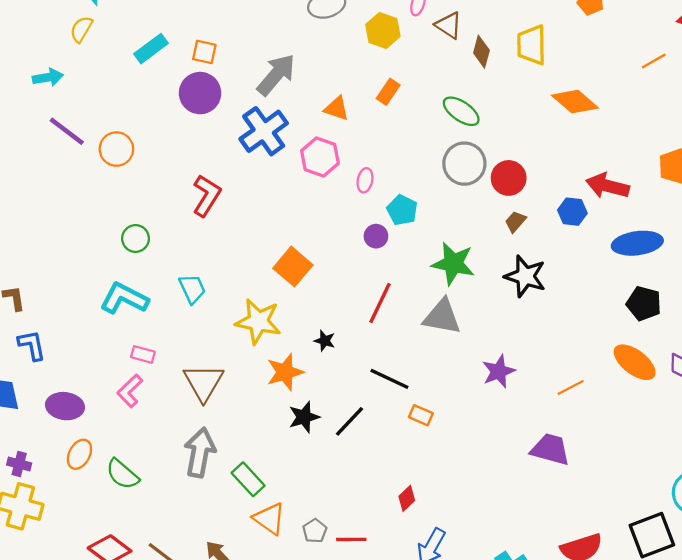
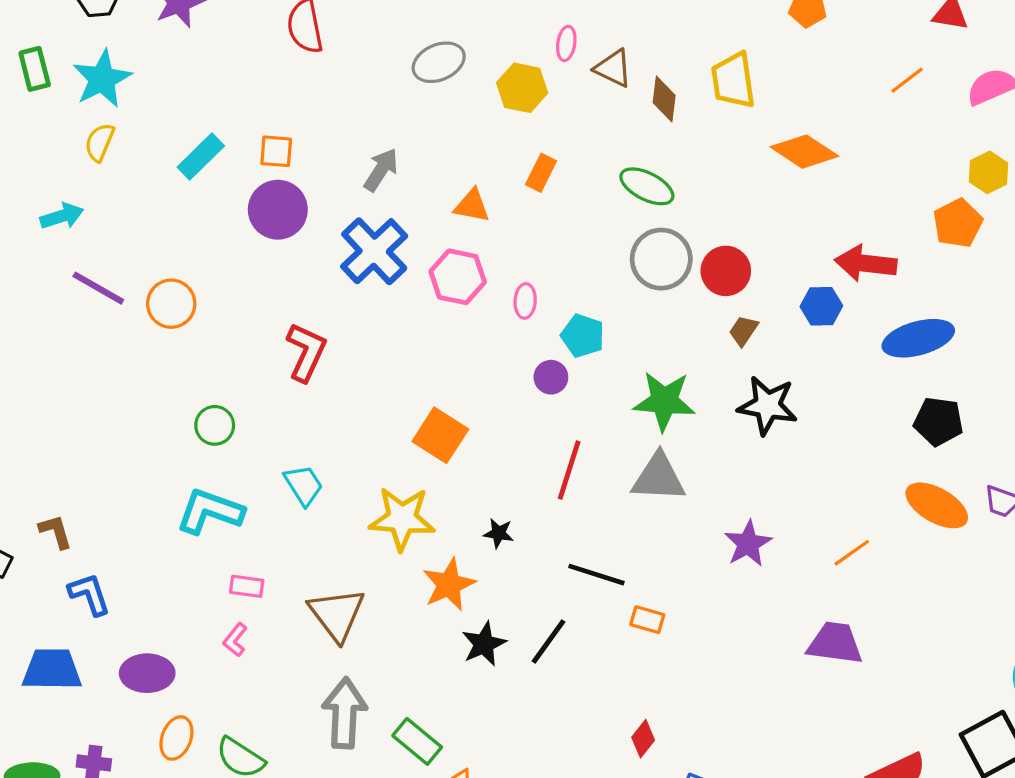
gray arrow: (276, 75) -> (381, 170), size x0.7
pink L-shape: (130, 391) -> (235, 640), size x0.7

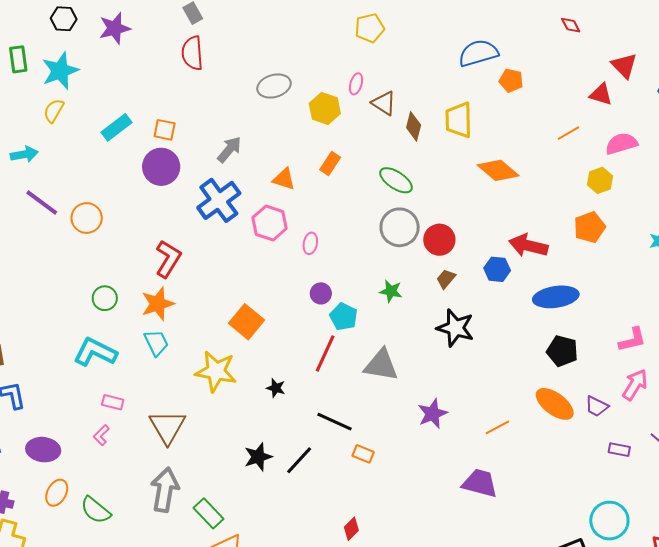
yellow hexagon: (988, 172) -> (600, 180), moved
cyan pentagon: (583, 336) -> (344, 317), moved
green star: (664, 401) -> (391, 291), moved, size x0.6
orange star: (449, 585) -> (158, 304), moved

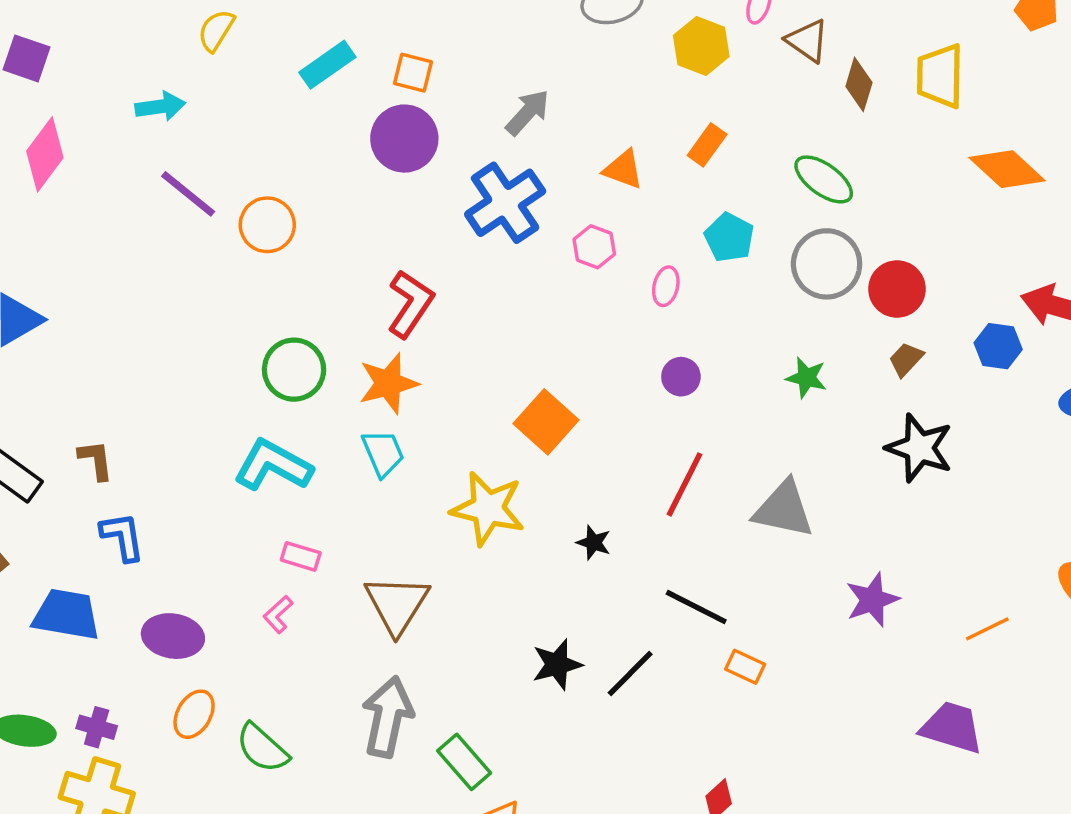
pink hexagon: (270, 223) -> (594, 247), size x0.7
green circle: (105, 298) -> (294, 370), size x1.4
cyan pentagon: (344, 317) -> (729, 237), moved

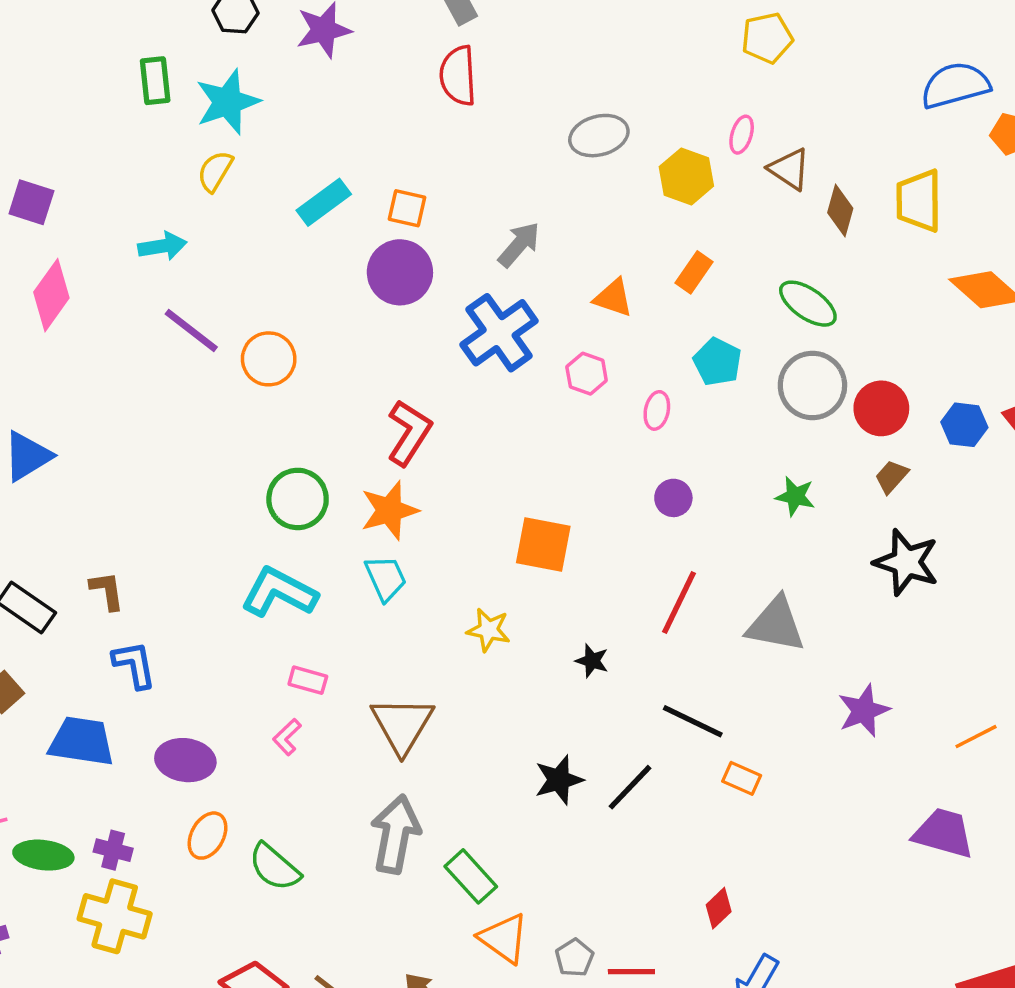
blue hexagon: (998, 346) -> (964, 425), moved
orange square: (546, 422) -> (543, 545), turned -30
yellow star: (488, 509) -> (489, 630), size x0.6

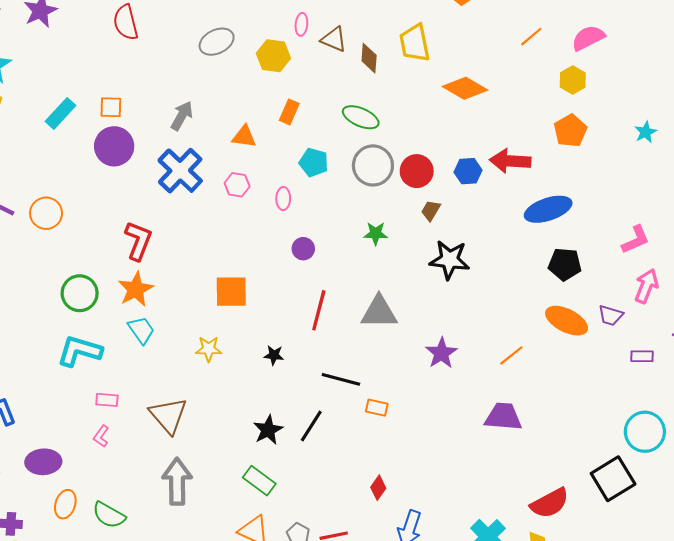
green rectangle: (471, 876) -> (259, 481), moved

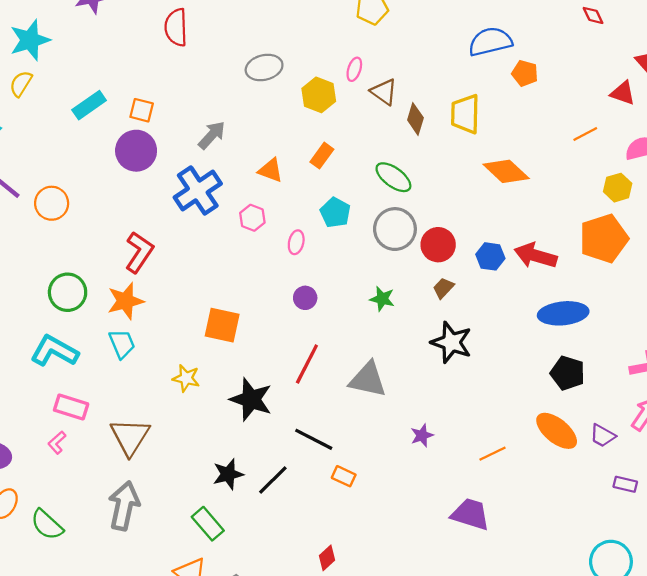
orange pentagon: (570, 131) -> (604, 239), size x1.4
purple star: (441, 353) -> (422, 435), size x0.7
black star: (274, 355) -> (251, 399), size x2.0
pink rectangle: (107, 400) -> (71, 407), size x1.4

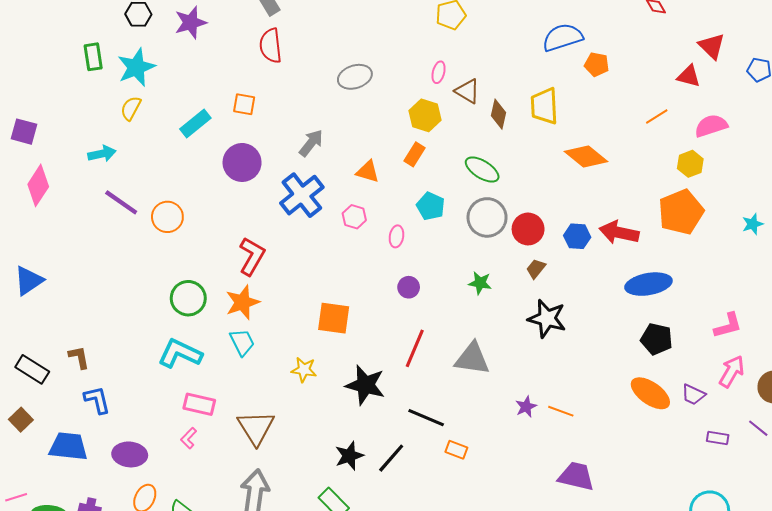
yellow hexagon: (319, 95) -> (425, 115), moved
orange square: (142, 110) -> (244, 104), moved
orange line: (493, 454) -> (561, 411), moved, turned 50

